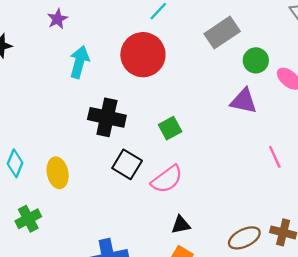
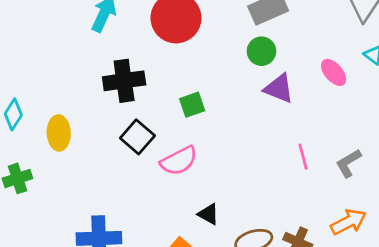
green circle: (256, 60) -> (261, 51), moved
black cross: (107, 117) -> (124, 81), turned -30
black triangle: (181, 225) -> (208, 214), moved, turned 30

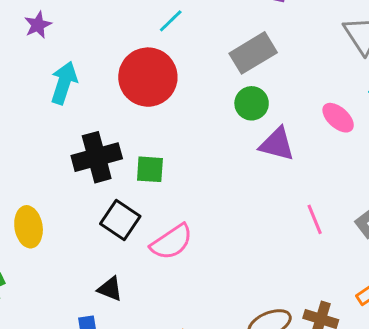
green square: (192, 105) -> (150, 169), moved, turned 30
black triangle: (208, 214) -> (110, 289), moved

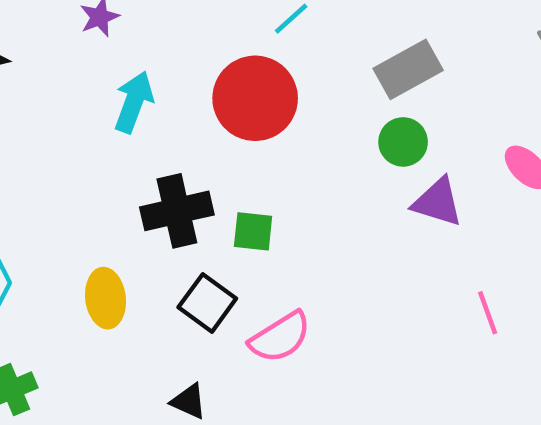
yellow ellipse: (29, 227) -> (106, 298), moved

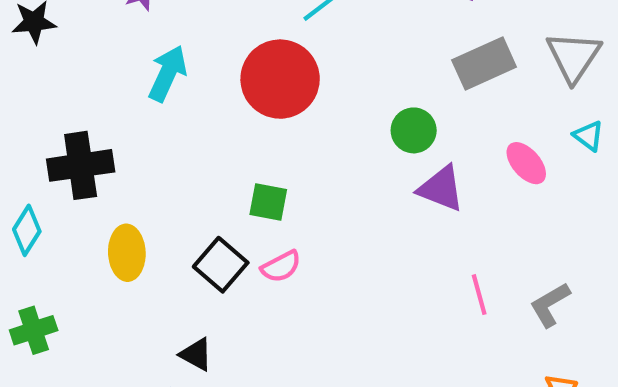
gray rectangle: (408, 69) -> (484, 63), moved
black cross: (177, 211) -> (81, 165), moved
pink semicircle: (280, 337) -> (281, 266), moved, size x0.7

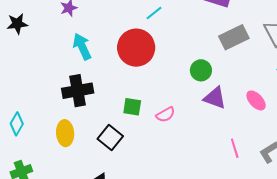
cyan arrow: (168, 73) -> (82, 46), turned -48
pink ellipse: (526, 163) -> (256, 100), moved
black cross: (81, 165) -> (78, 91), moved
pink semicircle: (281, 266) -> (165, 115), moved

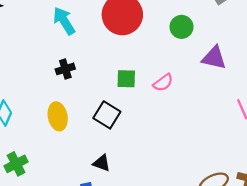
green circle: (201, 70) -> (181, 27), moved
black cross: (78, 91) -> (65, 69), size x0.6

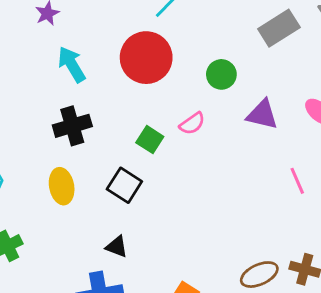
black cross: (65, 69) -> (72, 126), size x1.5
green square: (126, 79) -> (150, 140), turned 30
pink semicircle: (163, 83) -> (192, 124), moved

